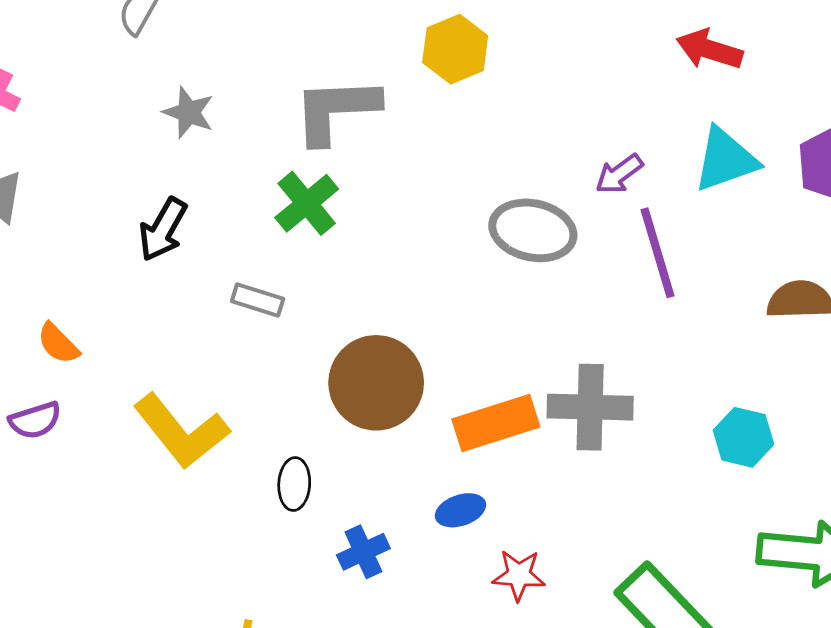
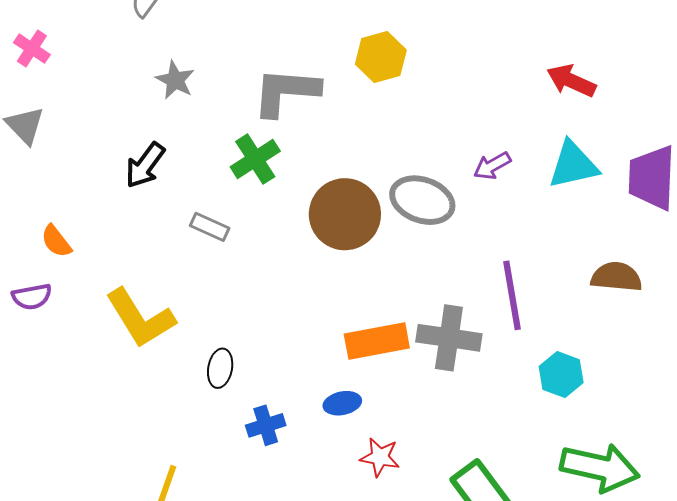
purple line: (657, 253) -> (512, 295), moved
brown circle: (376, 383) -> (345, 214), moved

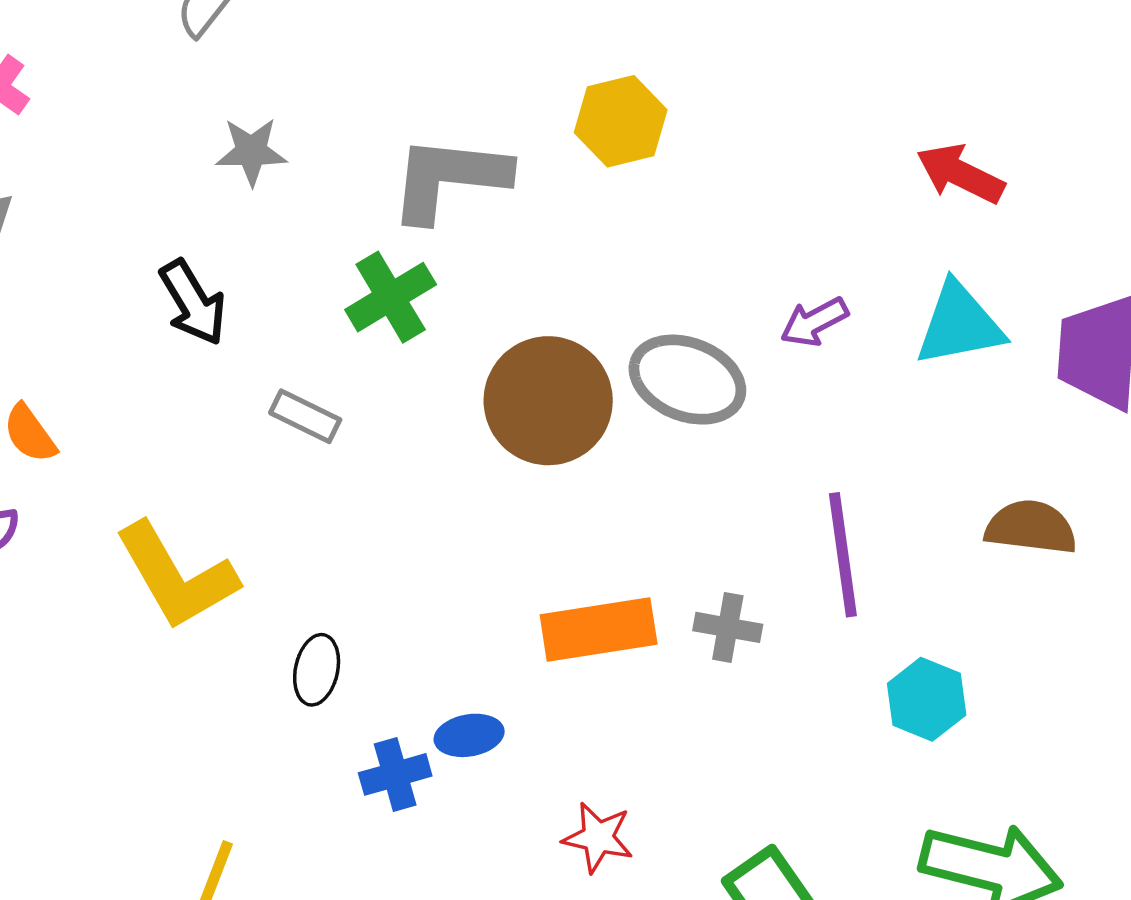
gray star: (175, 80) -> (251, 151), turned -30
black arrow: (145, 165) -> (193, 303), turned -69
gray cross: (449, 338) -> (728, 627), size x0.6
blue ellipse: (342, 403) -> (469, 735), moved

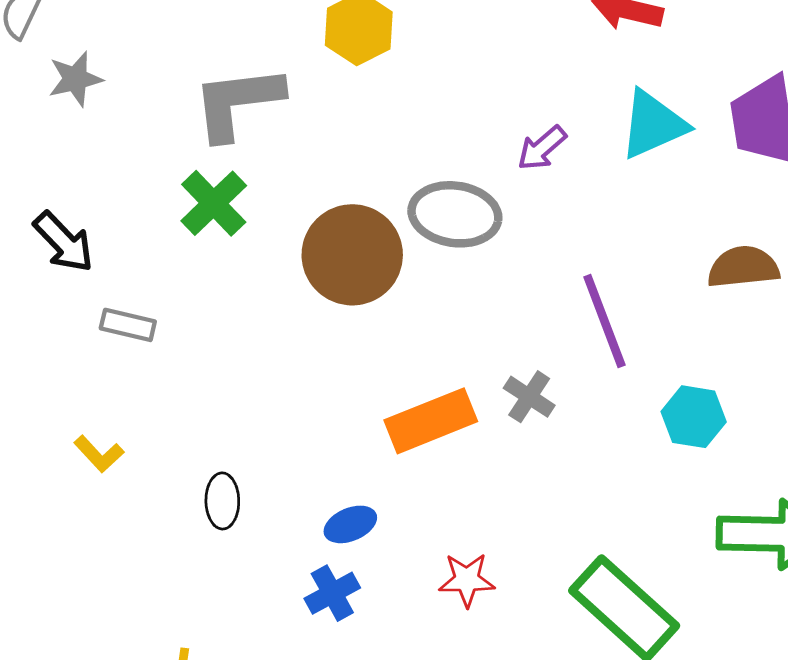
gray star: (251, 151) -> (75, 79), moved
gray rectangle: (305, 416) -> (128, 325), moved
yellow L-shape: (176, 576) -> (99, 454), size x0.5
gray cross: (728, 627) -> (529, 397), turned 36
blue cross: (395, 774) -> (332, 593), moved

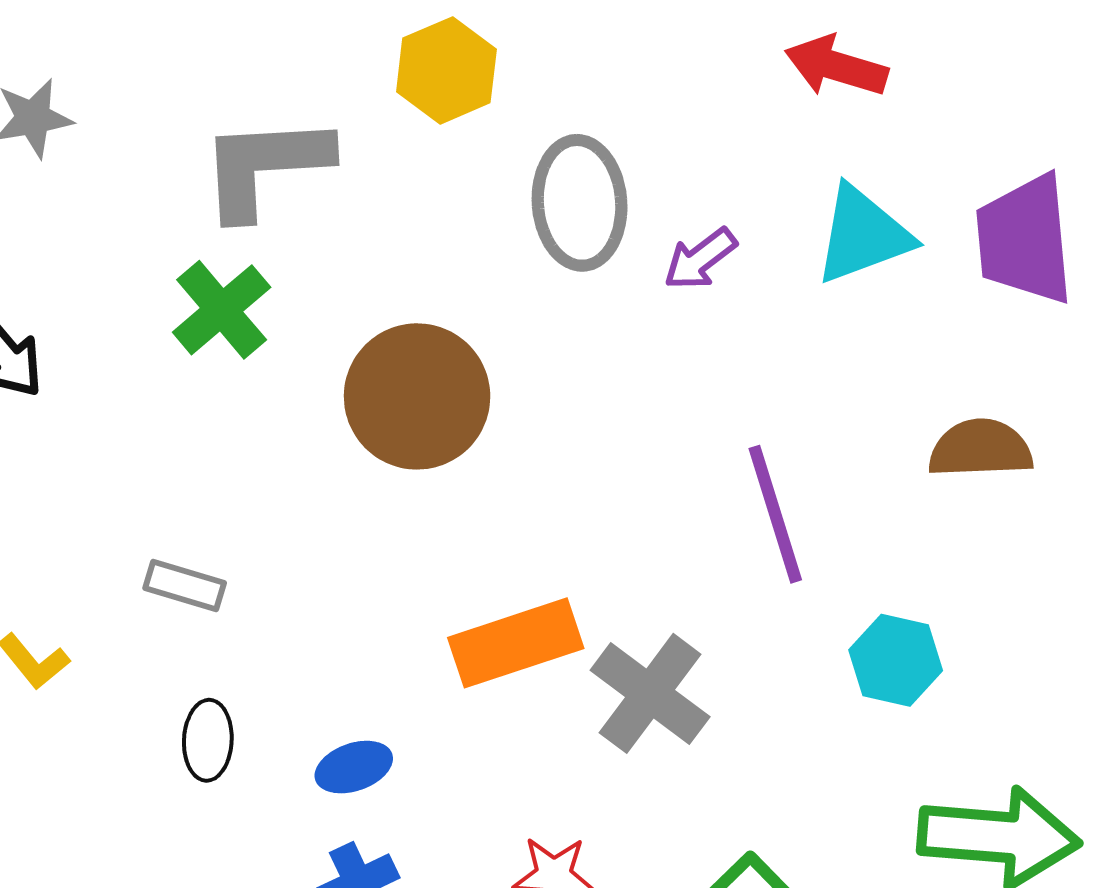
gray ellipse: (455, 214) -> (580, 203), moved, turned 74
gray rectangle: (128, 325) -> (185, 586), moved
gray cross: (529, 397) -> (650, 693), moved, size x1.6
blue ellipse: (350, 524) -> (354, 767), moved

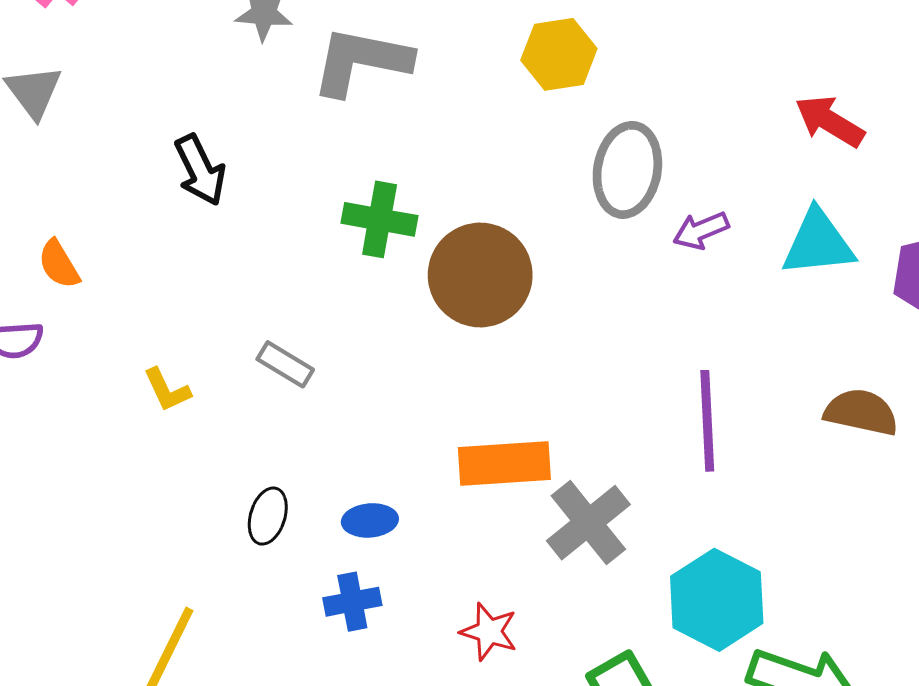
gray L-shape: (265, 166) -> (361, 61), moved
green cross: (222, 310) -> (380, 219), moved, turned 36
cyan hexagon: (896, 660) -> (717, 600), moved, size x1.5
black ellipse: (208, 740) -> (268, 516), moved

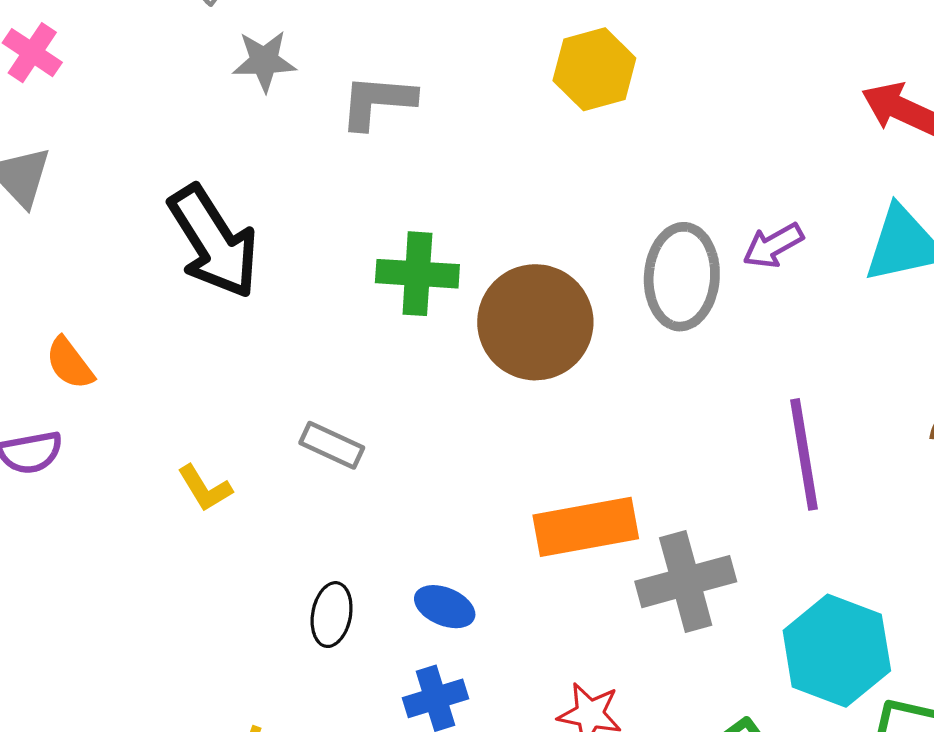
gray L-shape: (361, 61) -> (377, 102), size x0.7
black arrow: (200, 170) -> (214, 242), size x1.5
gray ellipse: (627, 170) -> (682, 277), moved
blue ellipse: (370, 520) -> (445, 607), turned 34
gray cross: (588, 523) -> (686, 582), turned 30

